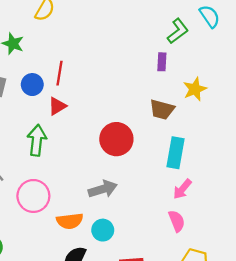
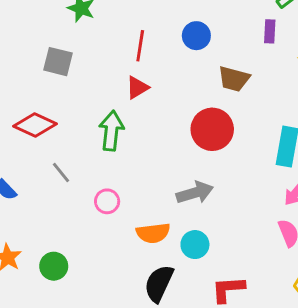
blue circle: (32, 85) -> (196, 36), moved
brown trapezoid: (162, 110) -> (234, 79), moved
pink circle: (33, 196) -> (107, 201), size x0.6

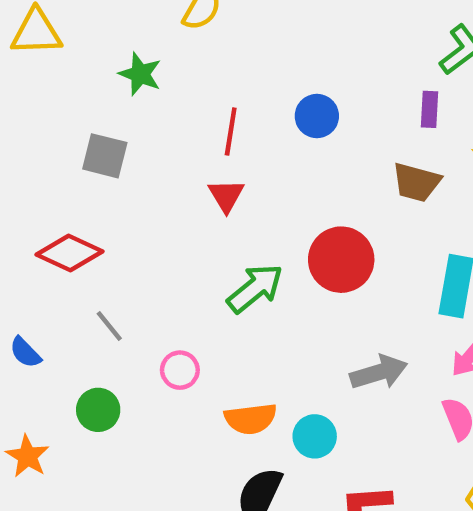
brown trapezoid: (234, 79) -> (416, 182), moved
red triangle: (137, 88) -> (226, 196), turned -30
green arrow: (111, 131) -> (255, 288), moved, turned 45
gray arrow: (195, 193) -> (379, 372), moved
green circle: (54, 266) -> (98, 410), moved

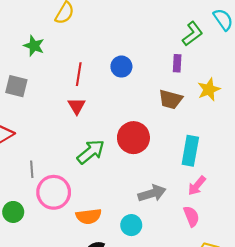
gray line: (109, 326) -> (32, 169), moved, turned 35
pink circle: (180, 370) -> (54, 192), size x1.8
cyan circle: (315, 436) -> (131, 225), moved

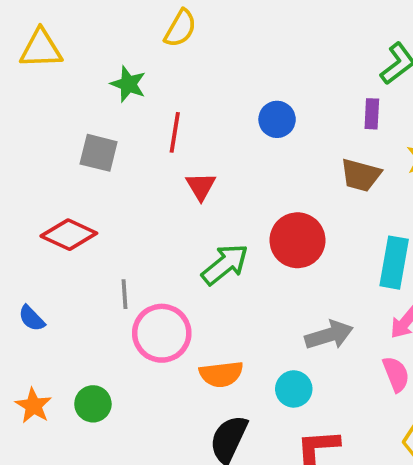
red line: (79, 74) -> (175, 132), moved
green circle: (13, 212) -> (93, 404), moved

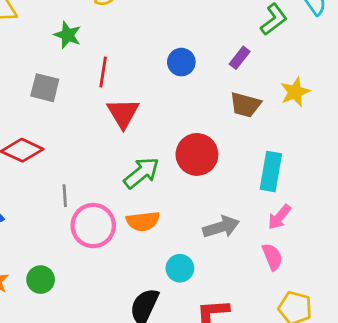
purple rectangle: (372, 114) -> (240, 58), moved, turned 35
red triangle: (201, 186) -> (123, 113), size x1.4
orange semicircle: (221, 374) -> (143, 221), moved
cyan circle: (294, 389) -> (180, 268), moved

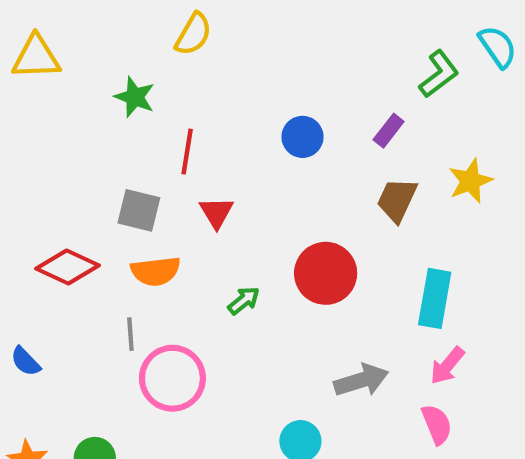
gray square: (45, 88) -> (139, 210), moved
brown trapezoid: (245, 105) -> (397, 200), turned 100
red triangle: (123, 113) -> (216, 212), size x0.7
green arrow: (142, 173) -> (244, 301), size x0.6
orange semicircle: (143, 221) -> (156, 271), moved

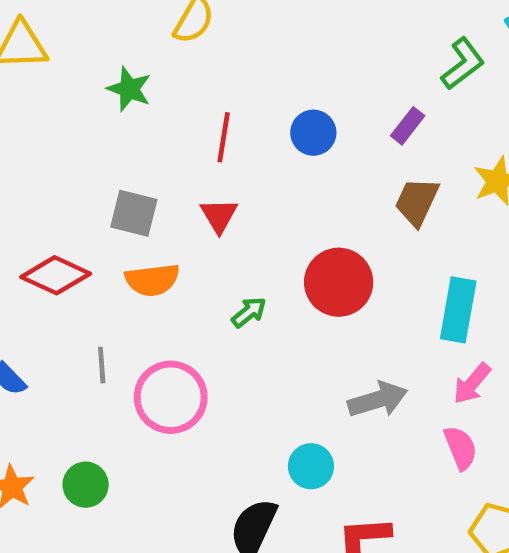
red line: (187, 152) -> (224, 137), moved
gray line: (130, 334) -> (102, 365), moved

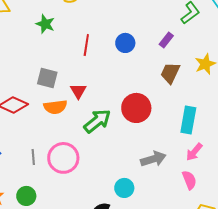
red triangle: (219, 216) -> (78, 91), moved
green arrow: (249, 312) -> (97, 121), size x1.8
gray line: (102, 365) -> (33, 157), moved

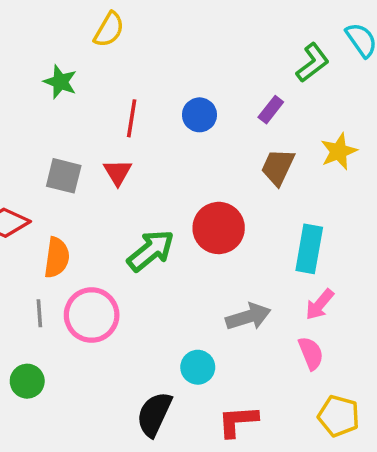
red triangle: (78, 91) -> (118, 172), moved
orange semicircle: (55, 107) -> (57, 258), moved, turned -75

